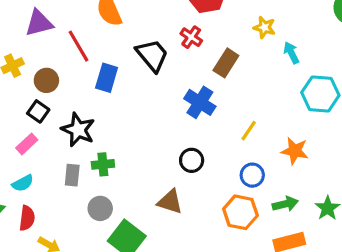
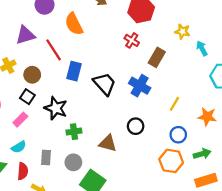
black trapezoid: (152, 55) -> (105, 84), moved
gray rectangle: (72, 175) -> (46, 157), moved
brown triangle: (170, 202) -> (108, 143), moved

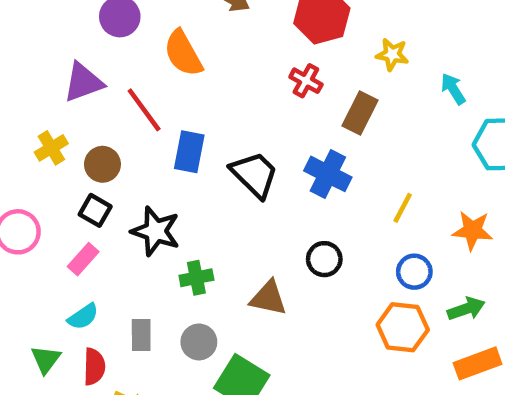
yellow star: (182, 32) -> (392, 54), moved

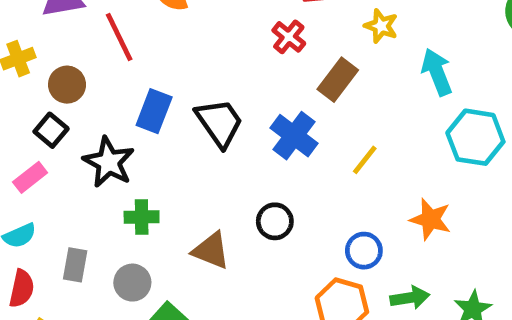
cyan arrow: (453, 89) -> (437, 72), size x1.4
blue rectangle: (189, 152) -> (154, 111), moved
yellow line: (403, 208) -> (365, 160), moved

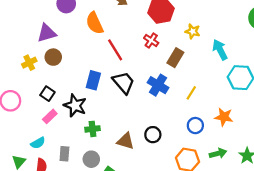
red line: (119, 37) -> (115, 50), moved
brown circle: (67, 85) -> (53, 57), moved
pink rectangle: (30, 177) -> (50, 116), moved
black circle: (275, 221) -> (153, 135), moved
blue circle: (364, 251) -> (195, 126), moved

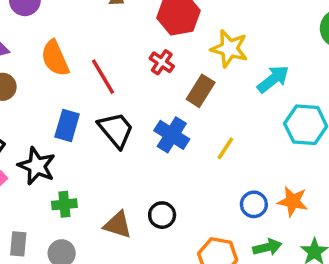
orange semicircle: (95, 23) -> (55, 58), moved
yellow star: (193, 31) -> (229, 49), size x1.5
cyan arrow: (220, 50) -> (273, 79), turned 78
orange star: (224, 117) -> (293, 201), moved
blue circle: (195, 126) -> (254, 204), moved

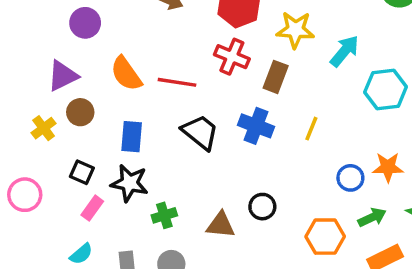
red cross: (162, 62) -> (232, 57), size x1.4
red line: (103, 77) -> (177, 82), turned -39
blue rectangle: (67, 125) -> (132, 137), moved

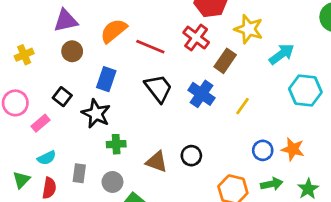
orange semicircle: (126, 74) -> (114, 31), turned 72
yellow cross: (44, 128) -> (24, 55), moved
pink rectangle: (92, 208) -> (41, 123), moved

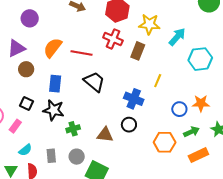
blue cross: (201, 94) -> (134, 99), moved

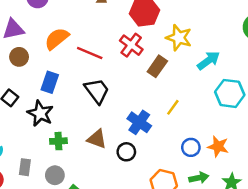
brown triangle: (105, 135) -> (97, 139), moved

